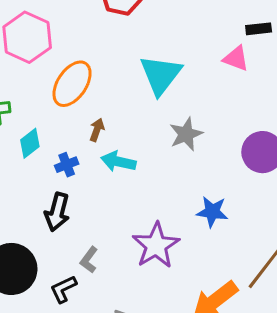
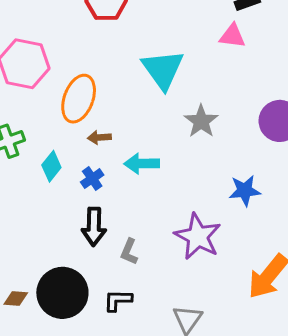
brown arrow: (97, 130) -> (99, 137), moved, turned -100
gray L-shape: (89, 260) -> (129, 252), moved
black L-shape: (63, 289) -> (118, 300), turned 40

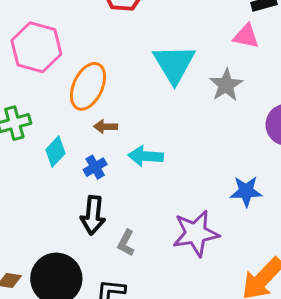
gray star: (201, 121) -> (226, 85), moved
purple star: (198, 236) -> (196, 233), turned 30

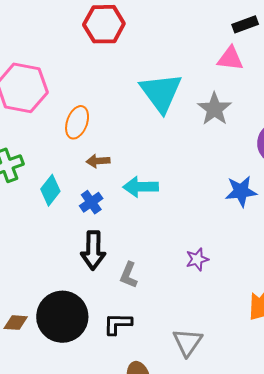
orange ellipse: (88, 86) -> (77, 122), size x0.7
blue star: (246, 191) -> (241, 191), moved
purple star: (196, 233) -> (197, 259), size x0.5

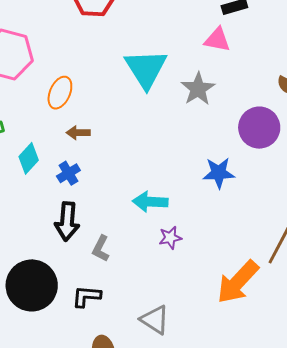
cyan arrow: (141, 187) -> (150, 202), moved
gray triangle: (187, 342) -> (155, 320), turned -36

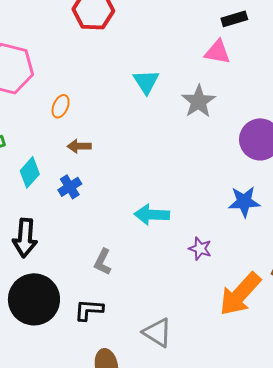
cyan triangle: (146, 69) -> (146, 82), size x0.6
orange ellipse: (60, 93) -> (61, 106), size x0.7
blue star: (219, 173) -> (244, 202), moved
black arrow: (67, 221) -> (25, 238), moved
purple star: (170, 238) -> (200, 249), moved, turned 30

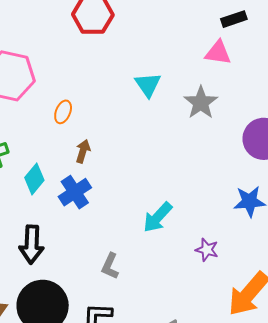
brown arrow: (79, 146) -> (83, 151), turned 110
blue cross: (70, 187) -> (75, 192), size x1.4
cyan arrow: (152, 215) -> (158, 217), turned -48

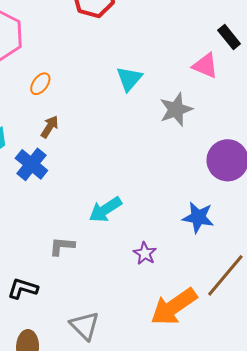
black rectangle: (234, 19) -> (229, 37), turned 55
blue cross: (75, 192) -> (31, 164), turned -32
gray L-shape: (110, 266) -> (62, 246), moved, turned 56

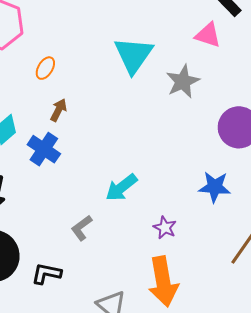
cyan triangle: (129, 79) -> (133, 55), size x1.5
gray L-shape: (62, 246) -> (82, 228), turned -36
orange arrow: (174, 307) -> (163, 282), moved, turned -60

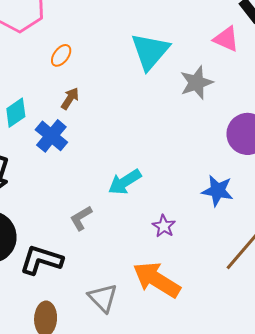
black L-shape: (46, 274) -> (41, 260), size x1.4
orange arrow: (163, 282) -> (157, 280), turned 126

